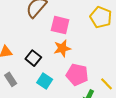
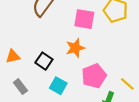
pink square: (60, 25) -> (84, 19), moved
pink pentagon: (77, 75) -> (94, 76), turned -30

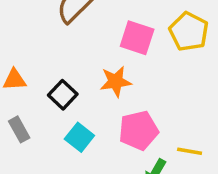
yellow line: (127, 84) -> (190, 151), turned -40

